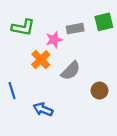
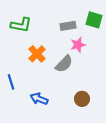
green square: (104, 22) -> (94, 20), turned 30
pink star: (54, 40) -> (78, 45), moved
brown circle: (99, 91) -> (82, 99), moved

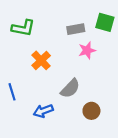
gray semicircle: (64, 64) -> (70, 88), moved
blue arrow: (39, 99) -> (43, 111), turned -42

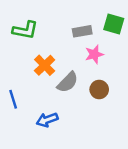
gray semicircle: (70, 88) -> (68, 82), moved
brown circle: (91, 111) -> (99, 89), moved

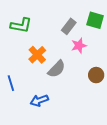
gray rectangle: (82, 31) -> (69, 26), turned -42
brown circle: (99, 89) -> (96, 75), moved

